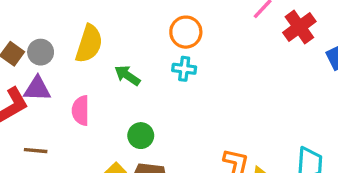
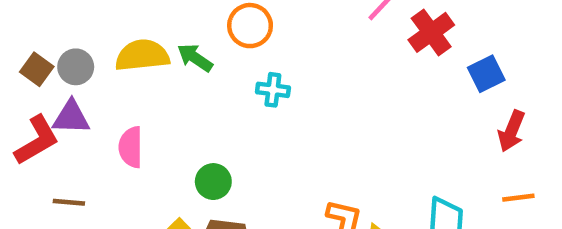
orange circle: (186, 32) -> (250, 26), moved
yellow semicircle: (89, 44) -> (142, 55), turned -114
green arrow: (127, 75) -> (195, 58), moved

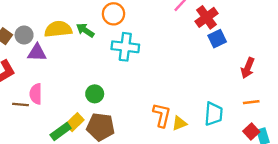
blue square: (486, 74) -> (217, 39), moved
cyan cross: (273, 90) -> (125, 47), size x1.6
purple triangle: (71, 117) -> (37, 53), moved
pink semicircle: (131, 147) -> (36, 94), moved

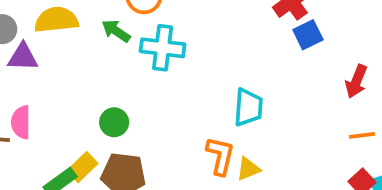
green arrow: (85, 30) -> (116, 31), moved
cyan trapezoid: (214, 114) -> (248, 107), moved

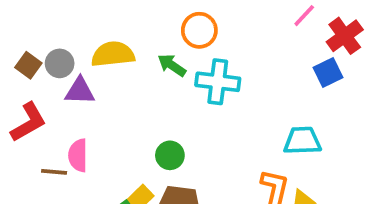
blue square: (308, 35) -> (328, 73), moved
cyan trapezoid: (248, 107) -> (302, 141), turned -96

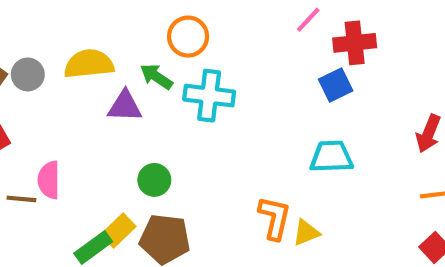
red cross: (345, 36) -> (355, 43), turned 30
purple triangle: (80, 91) -> (125, 106), moved
cyan trapezoid: (302, 141) -> (331, 157), moved

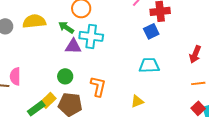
purple triangle: (125, 106) -> (73, 46), moved
orange L-shape: (275, 218) -> (98, 86), moved

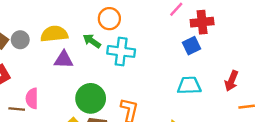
purple triangle: (73, 46) -> (64, 60), moved
red arrow: (195, 54) -> (231, 81), moved
green circle: (65, 76) -> (91, 98), size x1.6

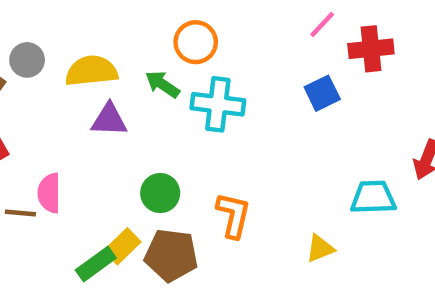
gray circle: (20, 40) -> (27, 60), moved
blue square: (192, 46) -> (322, 93), moved
cyan trapezoid: (189, 86) -> (373, 197), moved
green circle: (91, 98) -> (160, 193), size x0.7

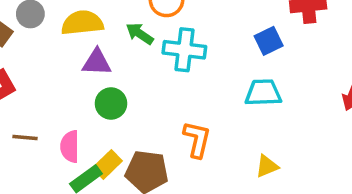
pink semicircle: (49, 193) -> (70, 147), moved
green circle: (160, 193) -> (111, 104), moved
cyan trapezoid: (373, 197) -> (263, 93), moved

